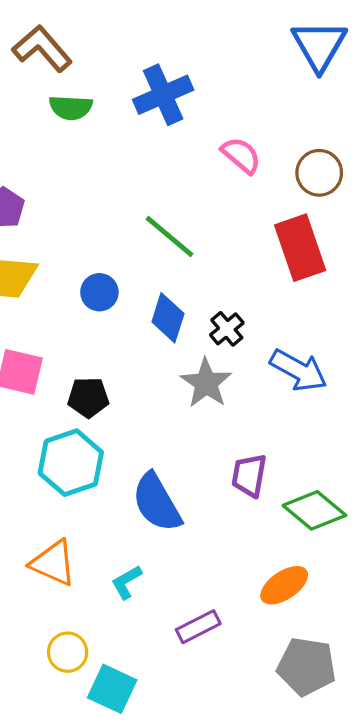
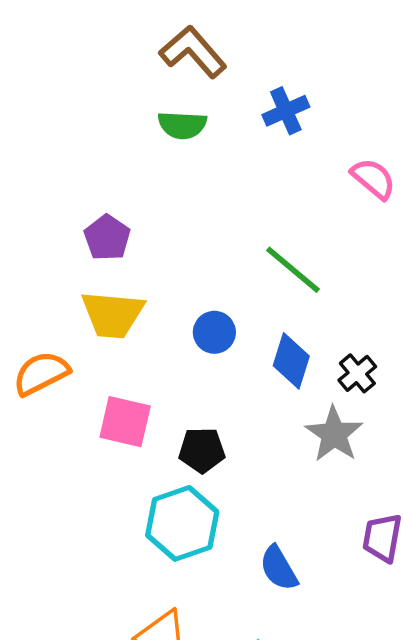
brown L-shape: (42, 49) -> (193, 52), moved
blue cross: (163, 95) -> (286, 111), size x0.7
blue semicircle: (157, 502) -> (279, 568), size x0.7

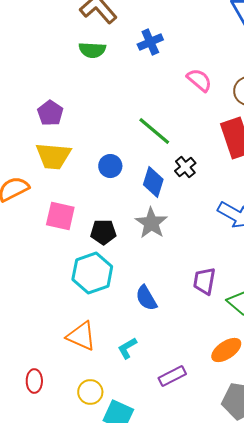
black cross: (357, 373) -> (185, 167), moved
gray star: (334, 434) -> (151, 223), moved

